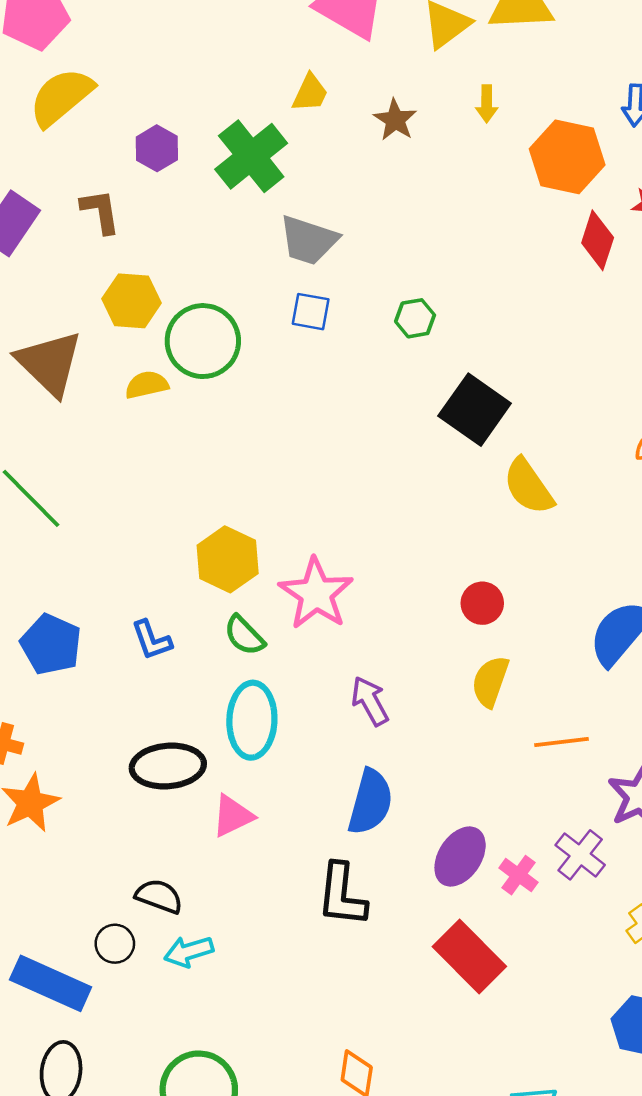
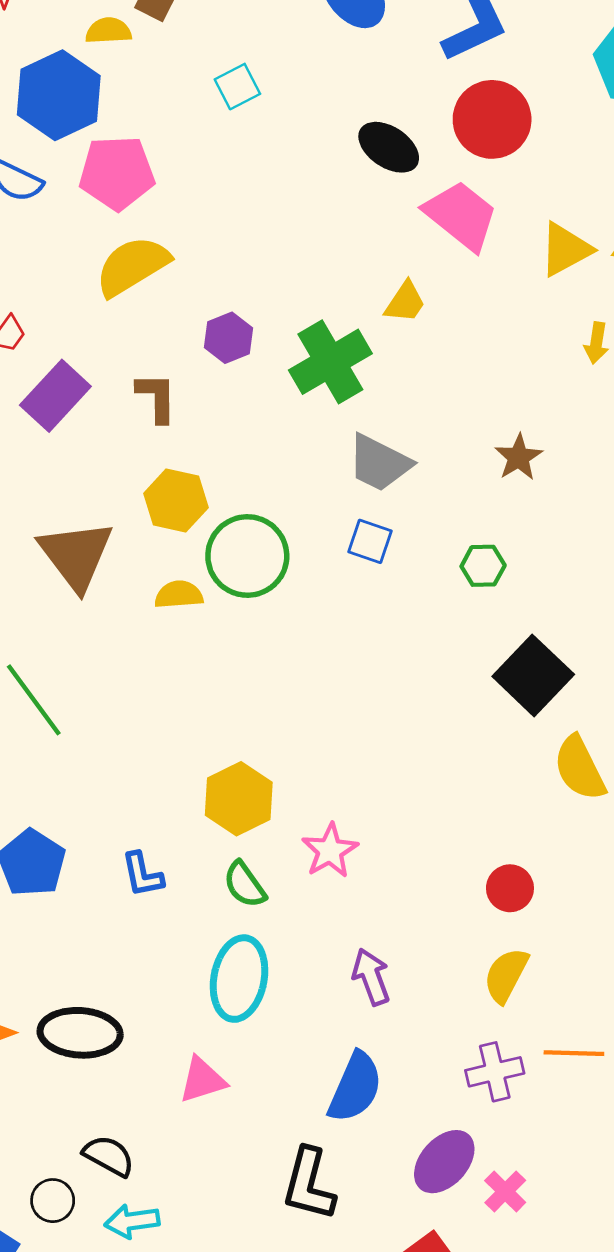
brown star: (395, 120) -> (519, 457), moved
pink star: (316, 594) -> (330, 851), size x0.7
black ellipse: (168, 766) -> (80, 1033), moved
purple cross: (580, 855) -> (495, 1072), moved, turned 30

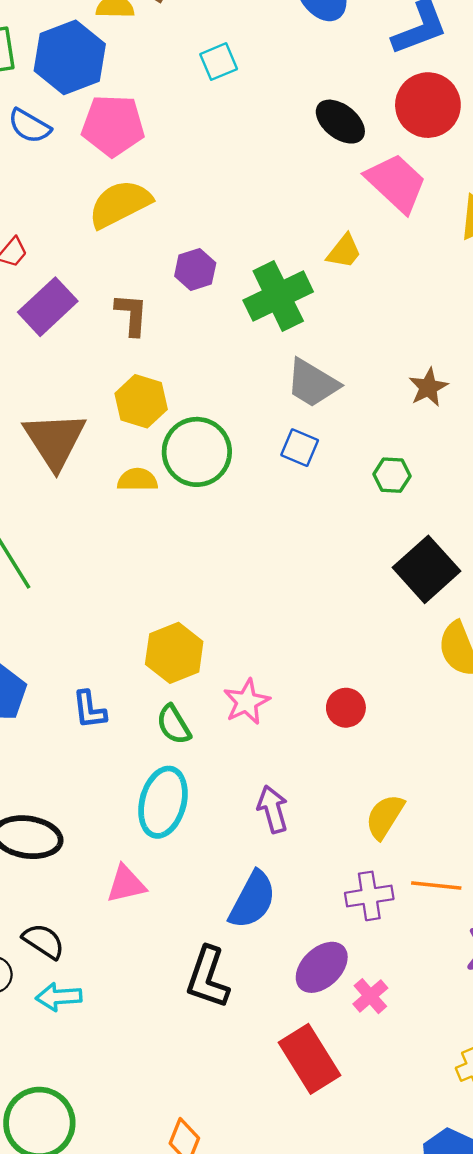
red circle: (510, 888) -> (346, 708), moved

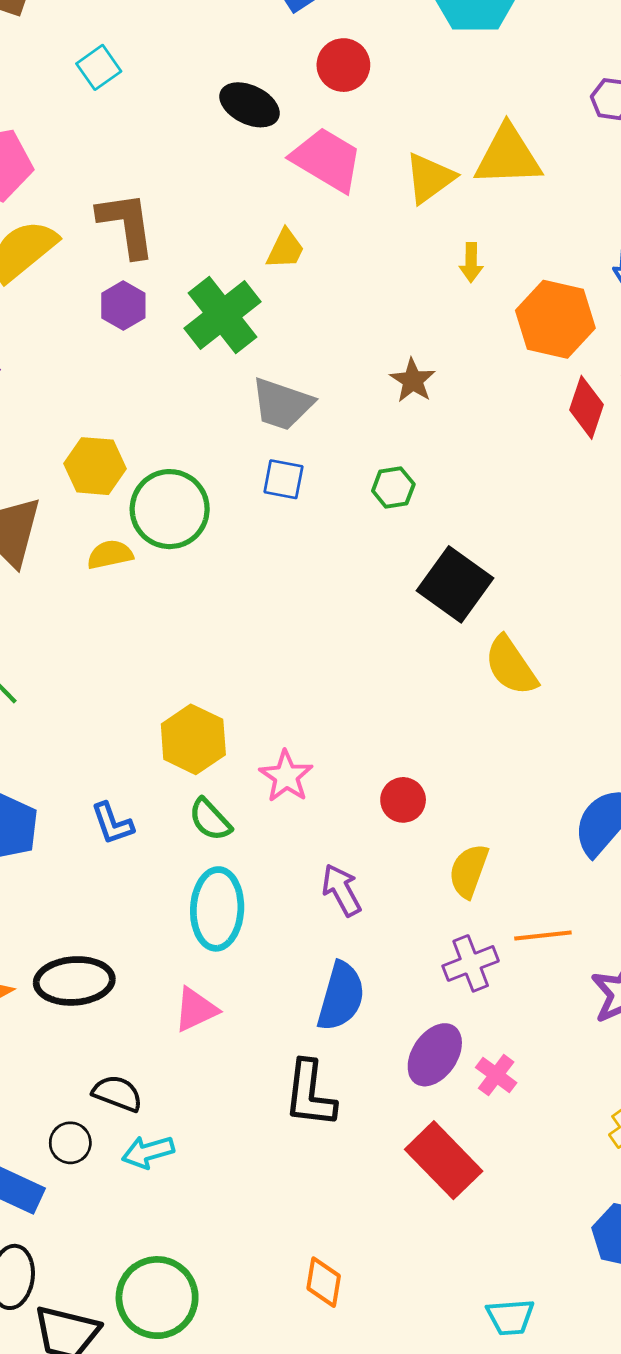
red circle: (428, 105) -> (343, 65), size x0.7
brown L-shape: (132, 314) -> (127, 224), moved, size x1.4
red circle: (346, 708) -> (403, 800), moved

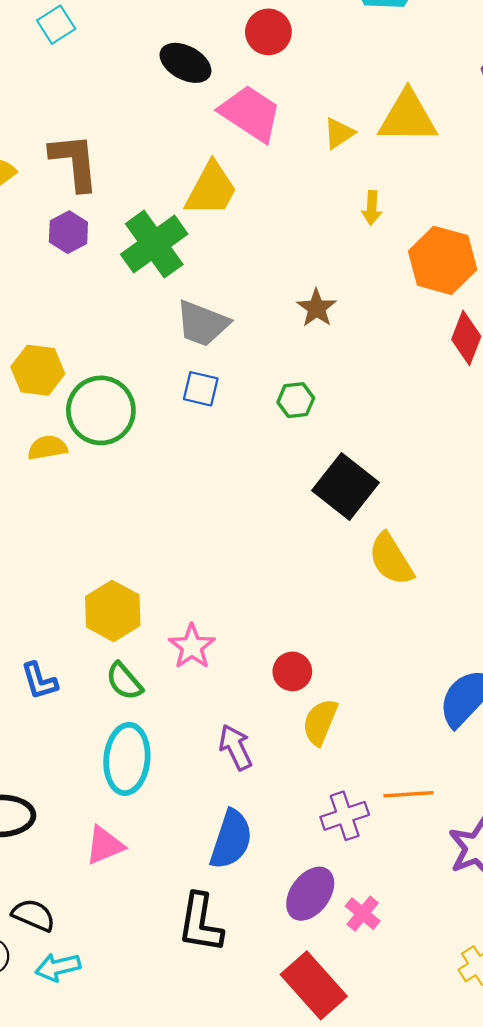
yellow triangle: (430, 178) -> (339, 133), size x0.7
yellow trapezoid: (285, 249) -> (211, 189), size x1.6
yellow semicircle: (469, 871) -> (320, 722), moved

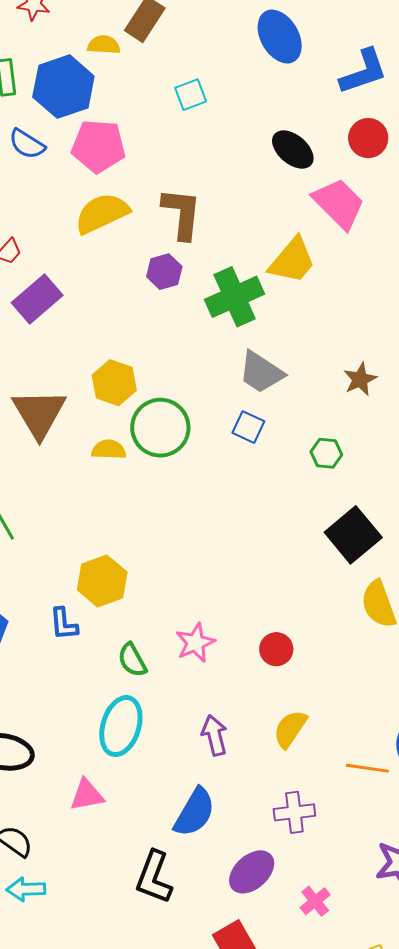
yellow hexagon: (113, 611) -> (102, 581), moved
red circle: (292, 671) -> (276, 649), moved
blue L-shape: (39, 681) -> (64, 624), moved
orange line: (408, 794) -> (367, 768), moved
pink cross: (363, 914) -> (315, 901), moved

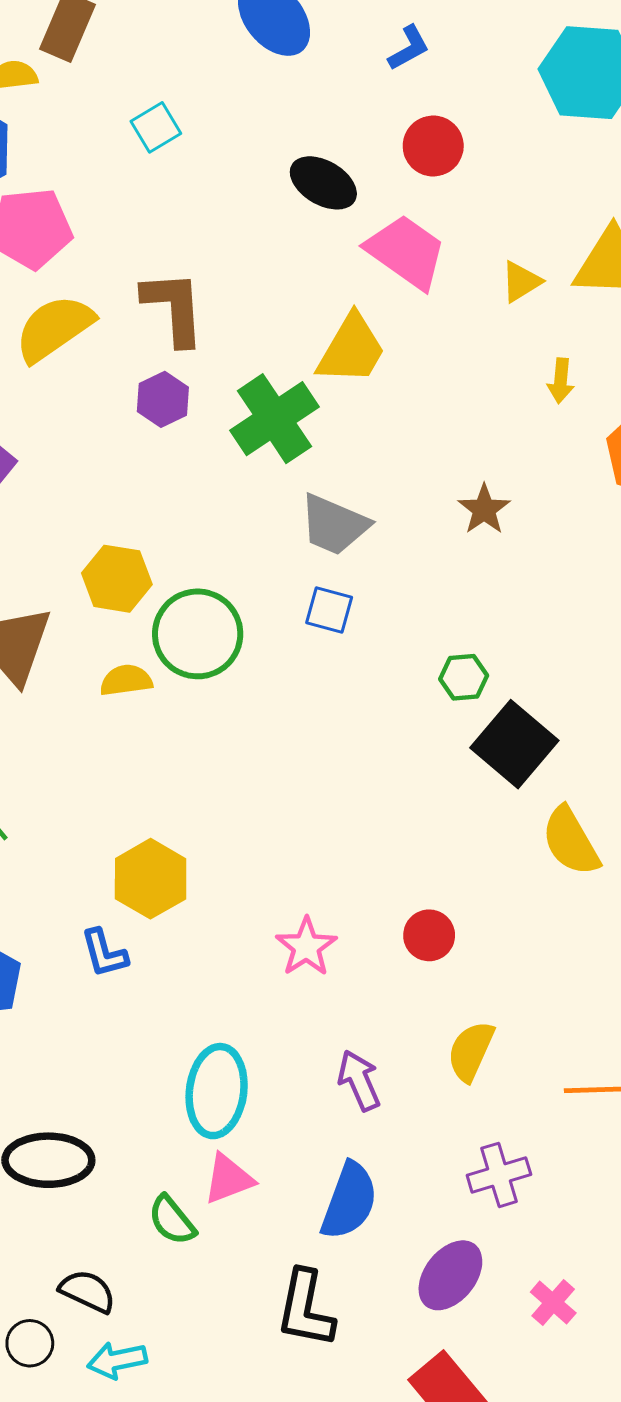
blue L-shape: (364, 72) -> (409, 48), size x0.6
green hexagon: (326, 453) -> (464, 677), moved
green semicircle: (132, 660) -> (172, 1220), moved
pink triangle: (87, 795) -> (228, 1179), moved

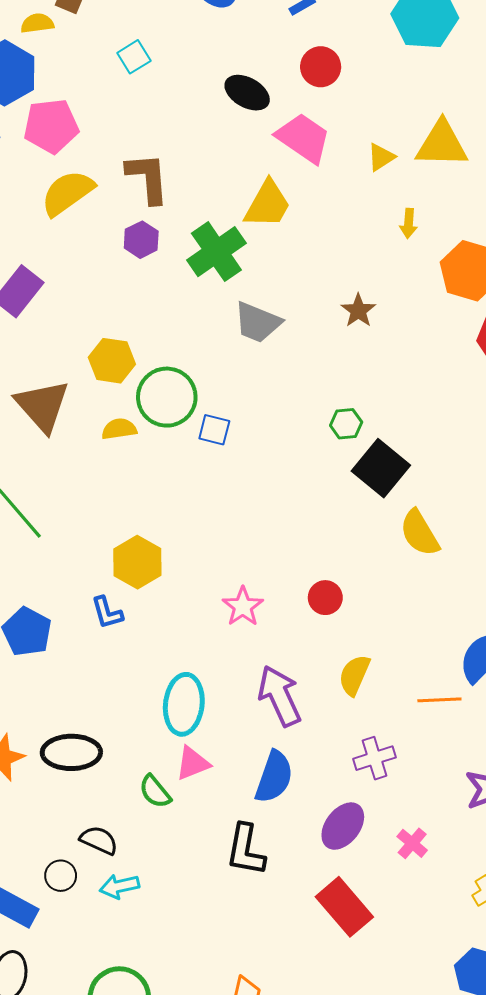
blue square: (329, 610) -> (214, 430), moved
purple arrow: (359, 1080) -> (280, 696), size x1.5

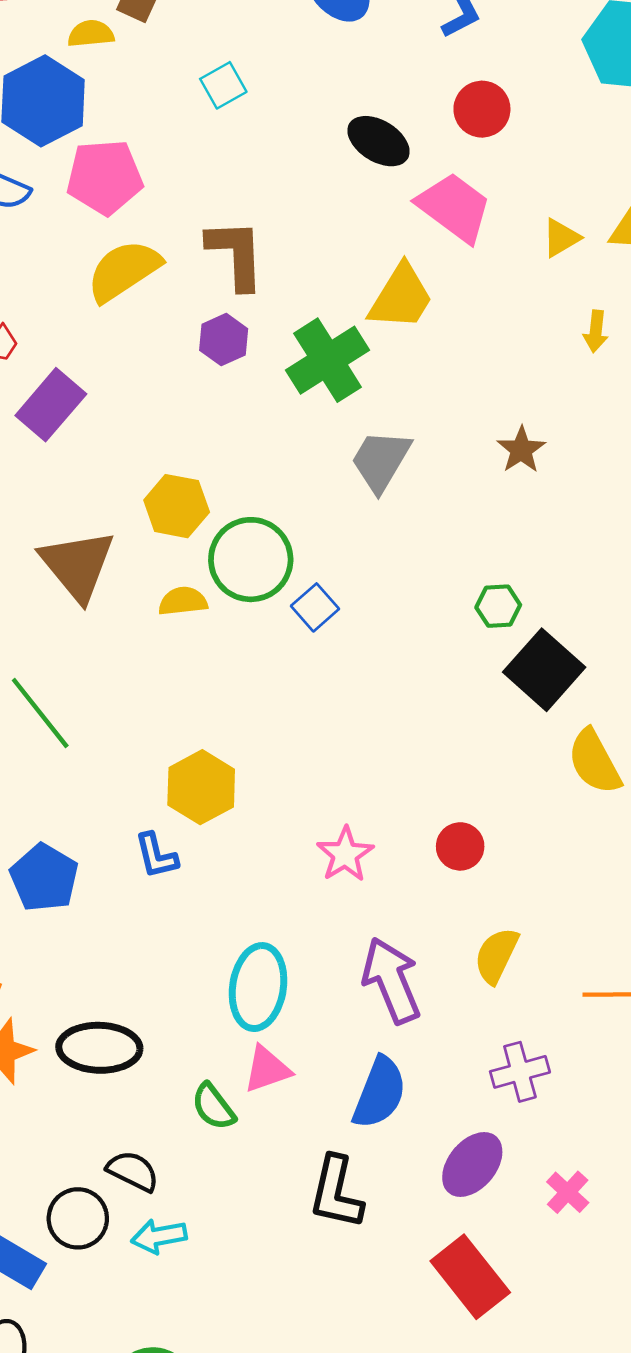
gray trapezoid: (258, 322) -> (381, 461), turned 96
blue square: (214, 430) -> (315, 607), turned 32
black circle: (61, 876) -> (78, 1218), size x1.4

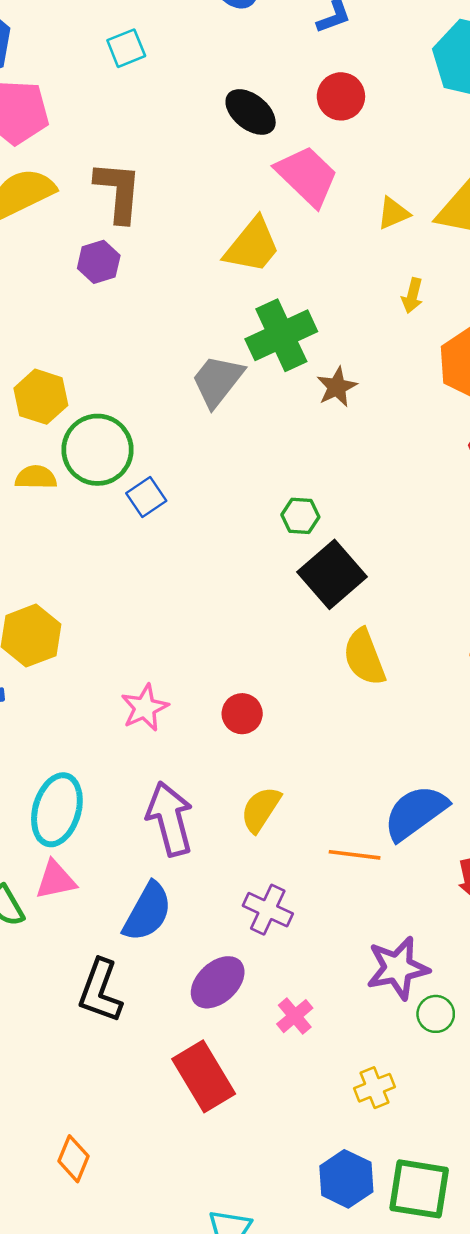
green cross: (327, 360) -> (281, 335), moved
purple cross: (520, 1072) -> (268, 910), turned 33

